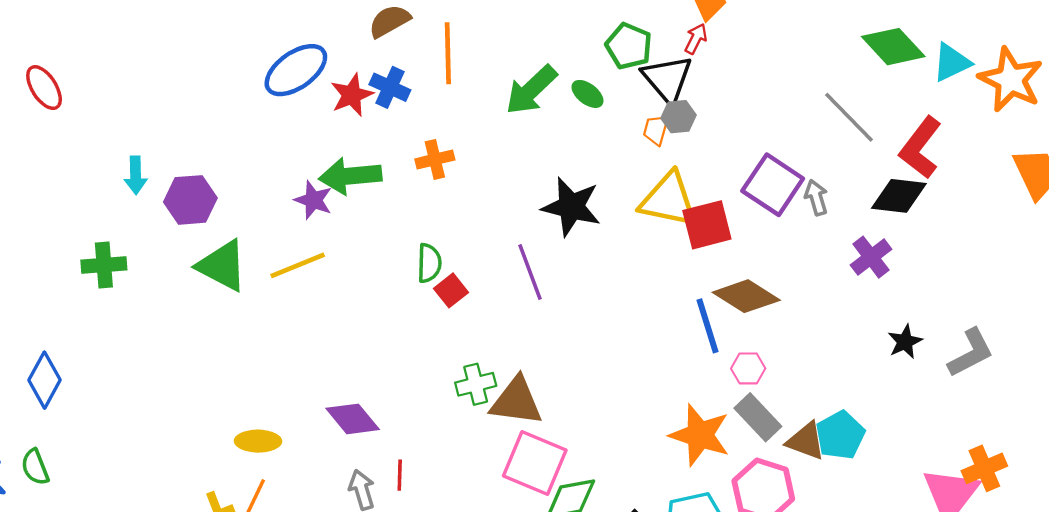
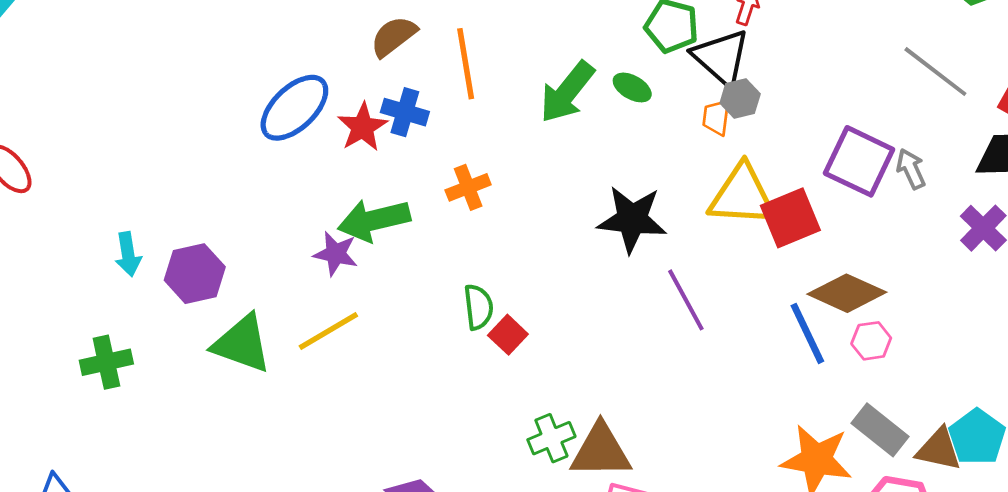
purple line: (530, 272) -> (686, 300), moved
pink hexagon: (748, 368) -> (871, 341), moved

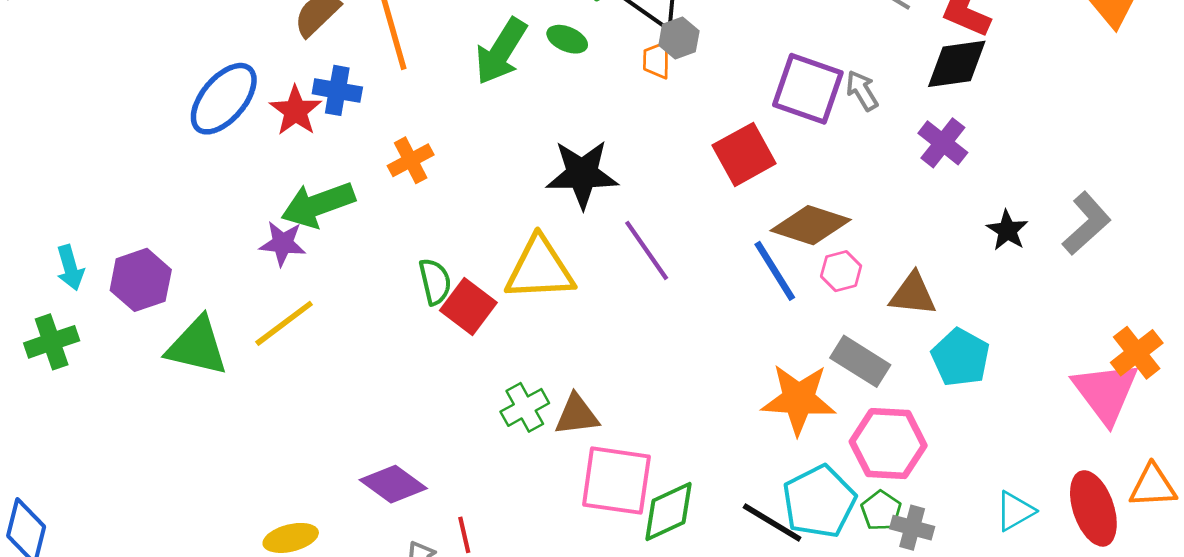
yellow triangle: (742, 196) -> (540, 269), moved
red square: (508, 335) -> (468, 307), size x1.4
green cross: (106, 362) -> (52, 342), moved
brown triangle: (939, 449) -> (913, 294), moved
brown triangle: (601, 451) -> (577, 415), size x0.7

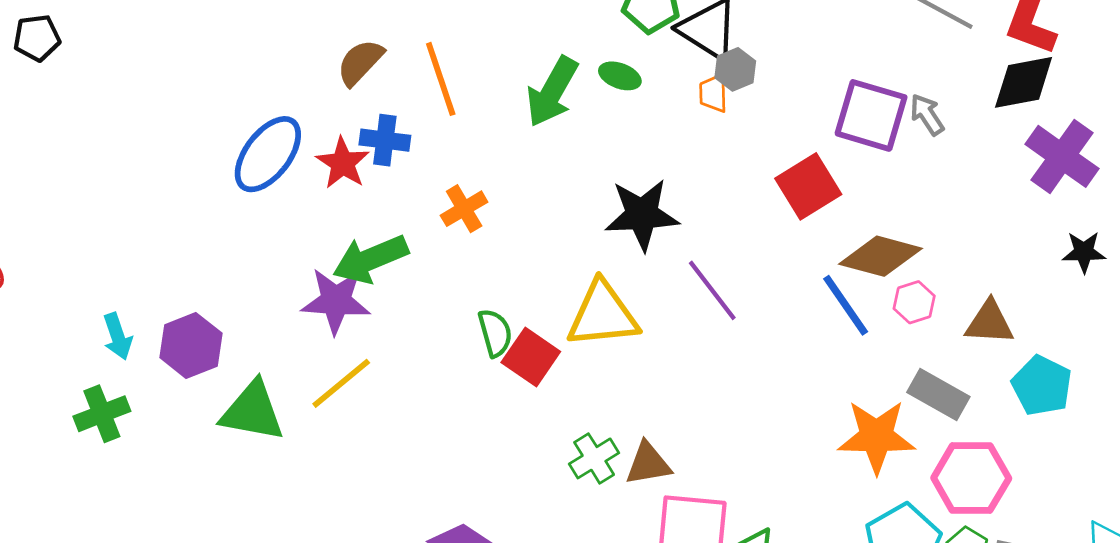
purple cross: (943, 143) -> (1062, 156), moved, size x1.4
black star: (1007, 230) -> (1084, 252), turned -30
purple star: (283, 243) -> (336, 301), size x1.4

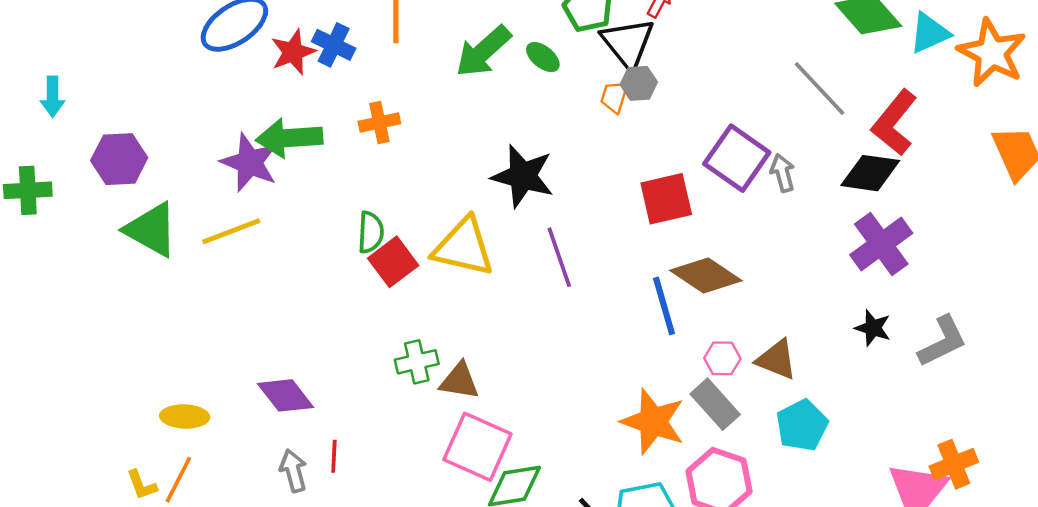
pink hexagon: (914, 302) -> (722, 358), moved
cyan arrow: (118, 336) -> (53, 97), moved

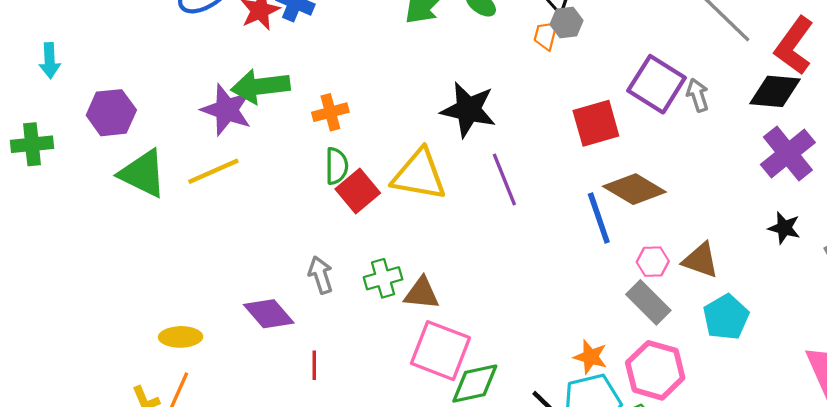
orange cross: (379, 123) -> (330, 112), moved
orange star: (653, 422) -> (590, 357), moved, size x0.6
gray arrow: (293, 471) -> (321, 275), moved

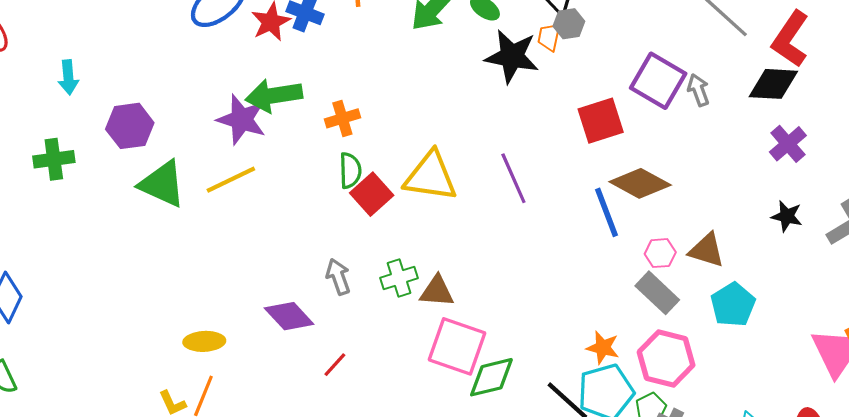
black star: (468, 110) -> (512, 56), moved
purple cross: (788, 154) -> (788, 144), size x0.7
red line: (314, 365) -> (335, 365), turned 44

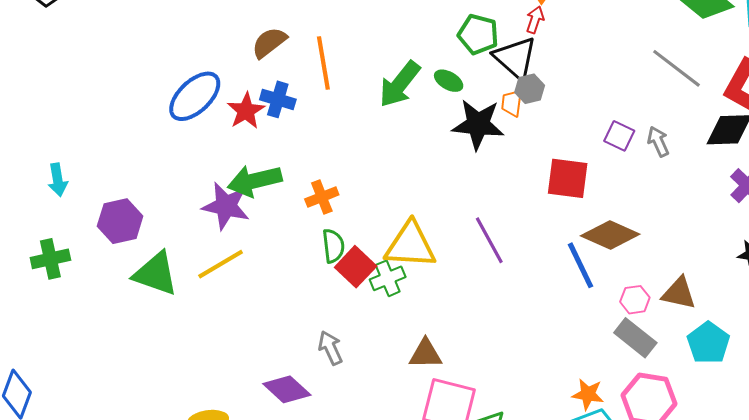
purple square: (658, 81) -> (619, 136), size x0.6
red square: (601, 121) -> (568, 178), turned 30
green cross: (399, 278) -> (388, 278), moved

